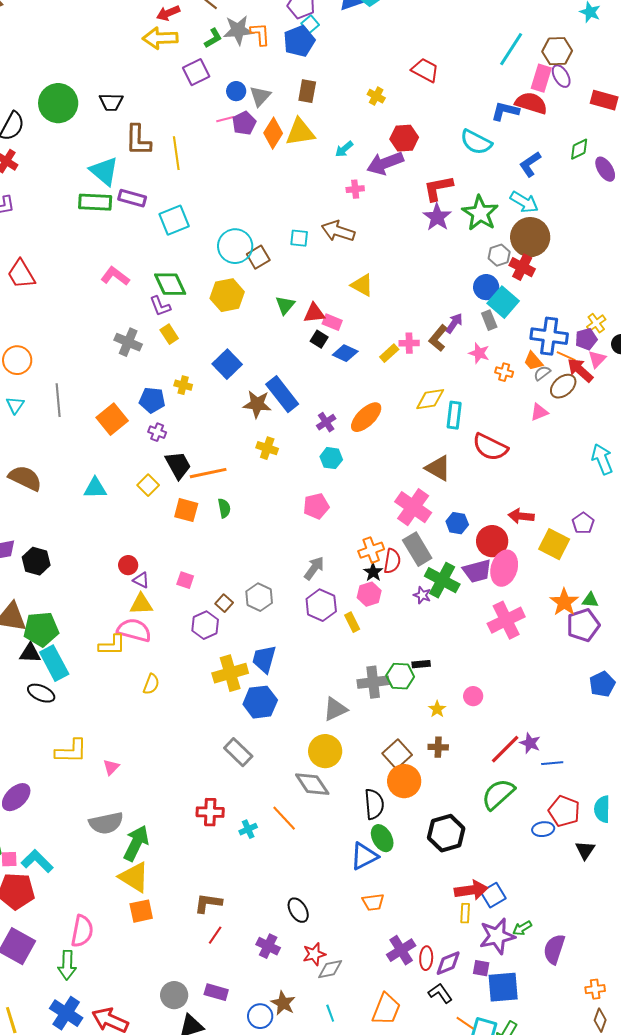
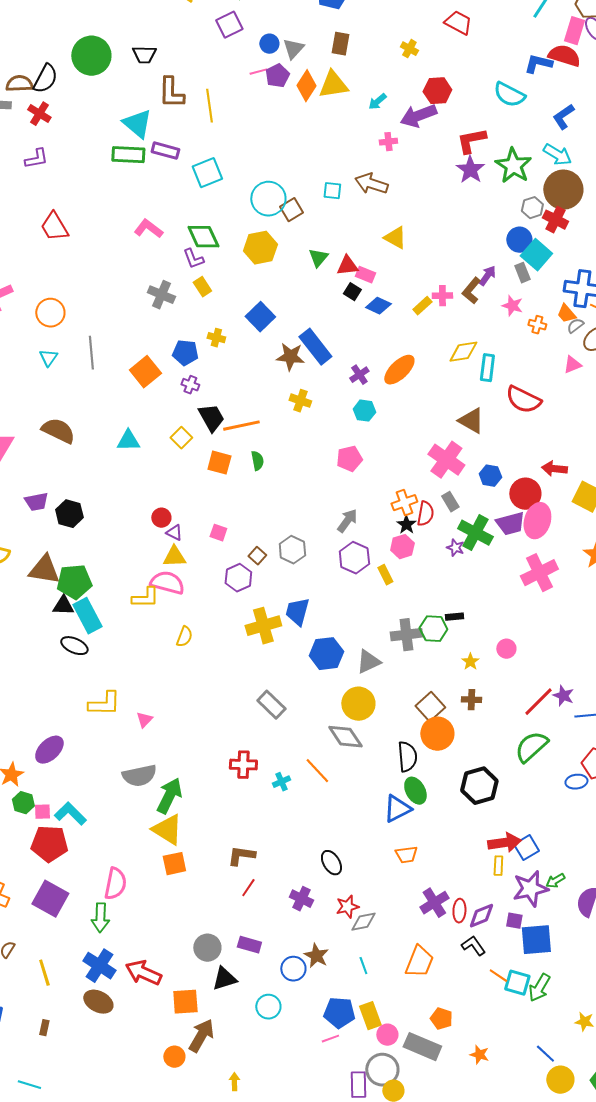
gray rectangle: (417, 549) -> (450, 502), size x0.6
blue hexagon: (260, 702) -> (326, 654), moved

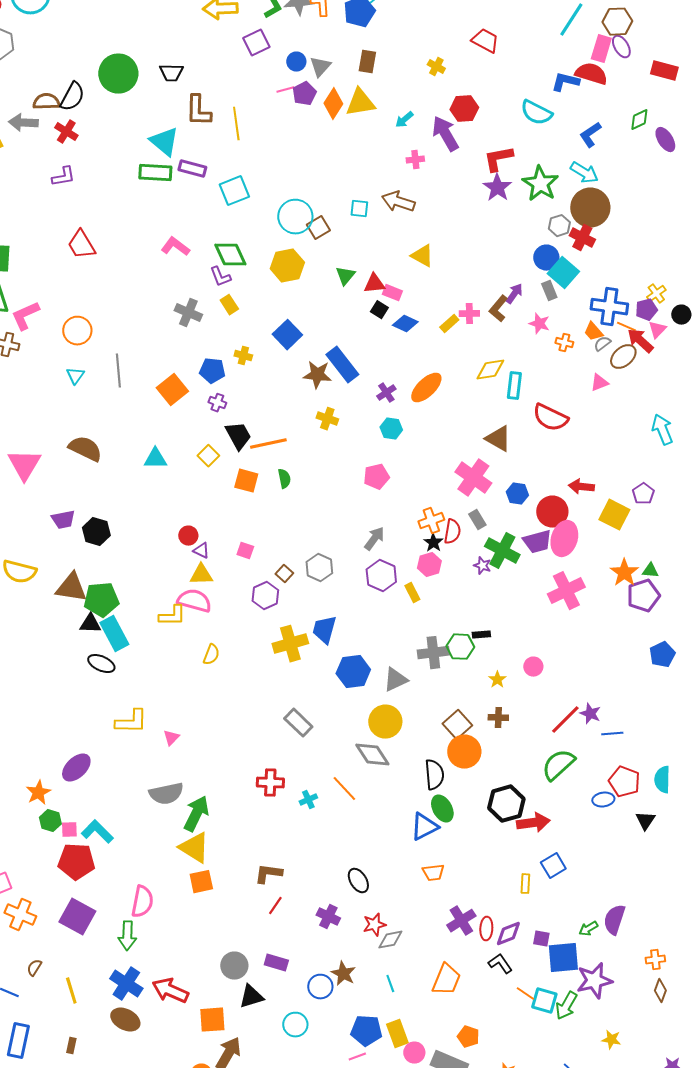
purple arrow: (418, 116) -> (445, 134), turned 81
red arrow: (504, 843) -> (533, 823), moved
green arrow: (555, 881) -> (588, 929), moved
purple star: (530, 889) -> (594, 981), moved

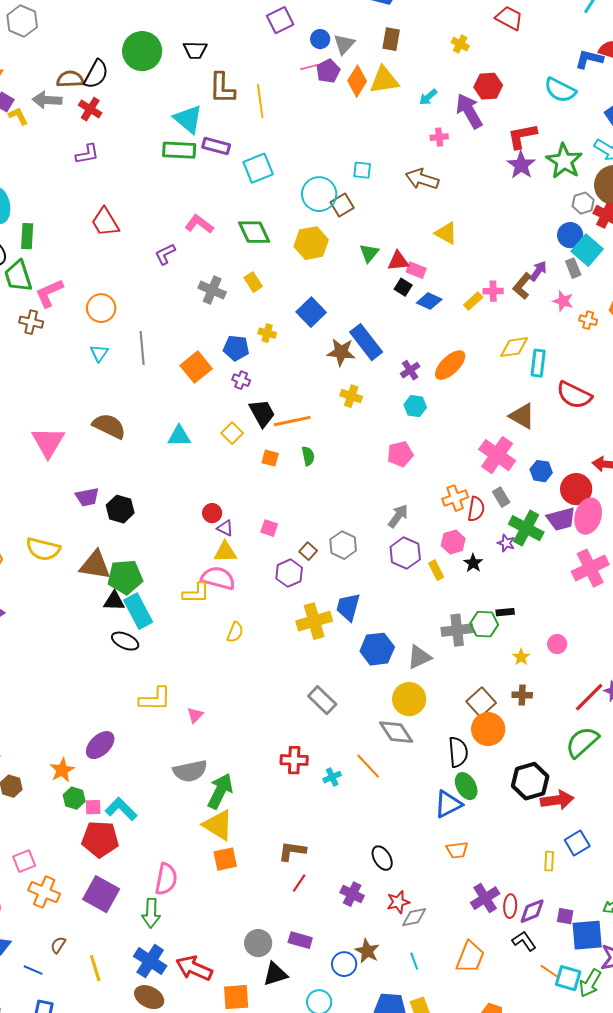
cyan square: (359, 209) -> (362, 170), moved
purple L-shape: (220, 277) -> (165, 254), moved, turned 85
orange square: (246, 481) -> (270, 458), size x0.7
black star: (433, 543) -> (473, 563), moved

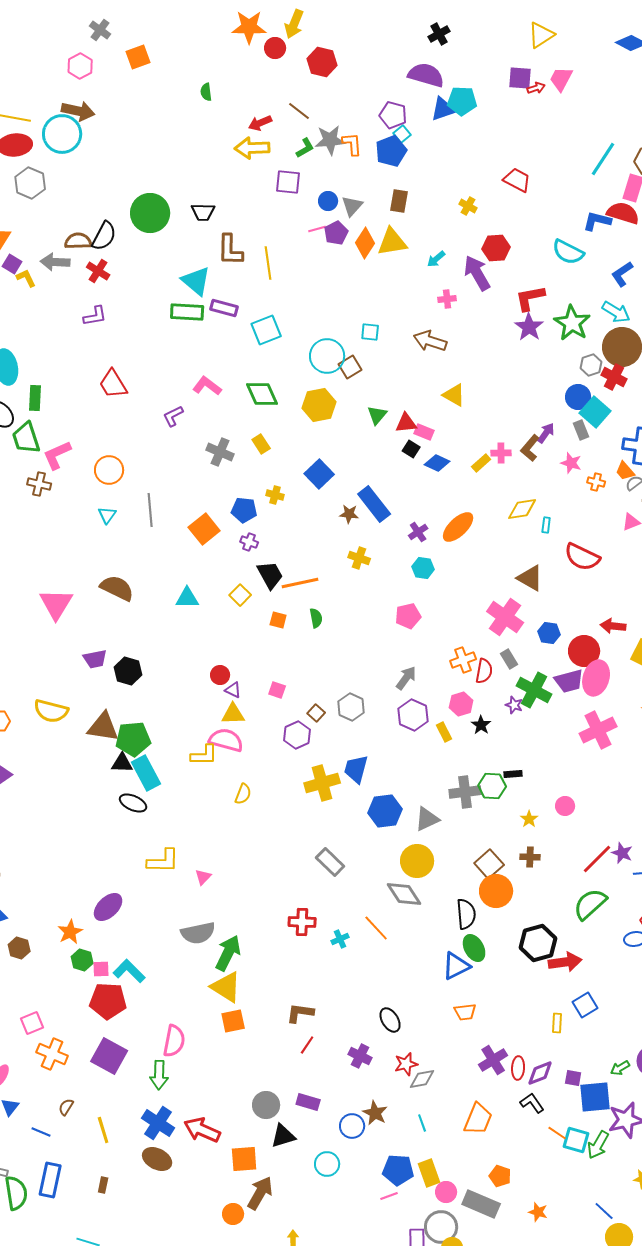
purple square: (280, 20) -> (288, 182), turned 32
brown star: (341, 352) -> (349, 514), size x0.7
cyan rectangle: (538, 363) -> (546, 525), size x0.6

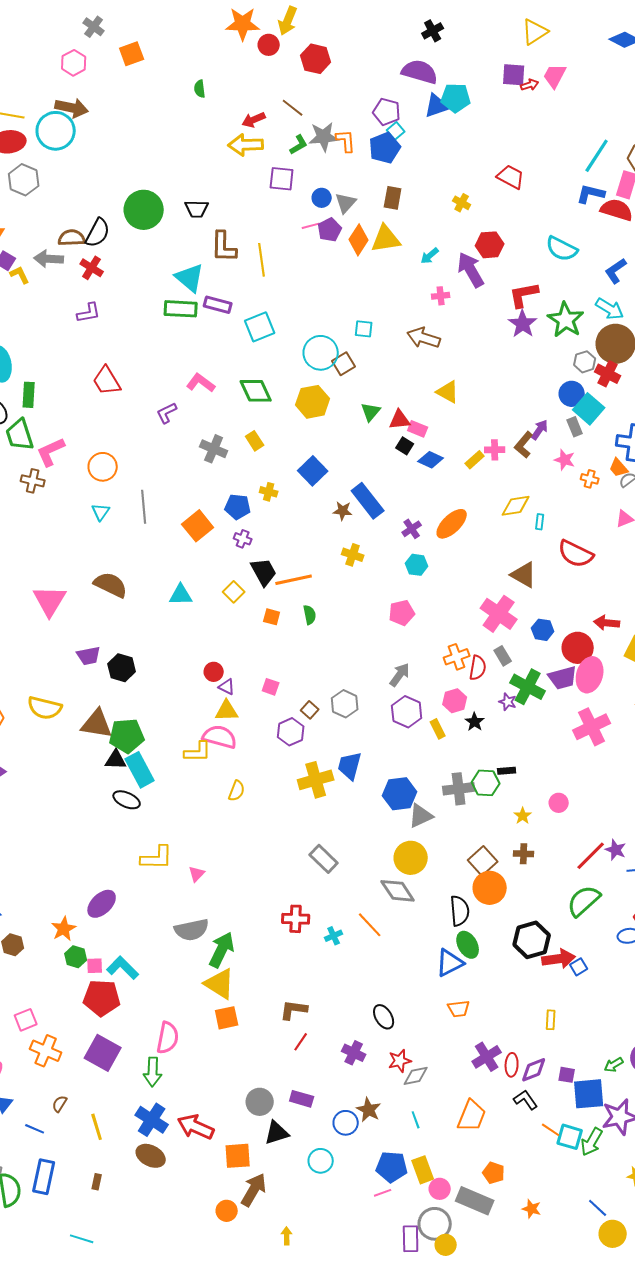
blue L-shape: (597, 221) -> (591, 194), moved
blue hexagon: (385, 811) -> (400, 794), moved
blue square: (585, 1005) -> (579, 967), moved, size x0.7

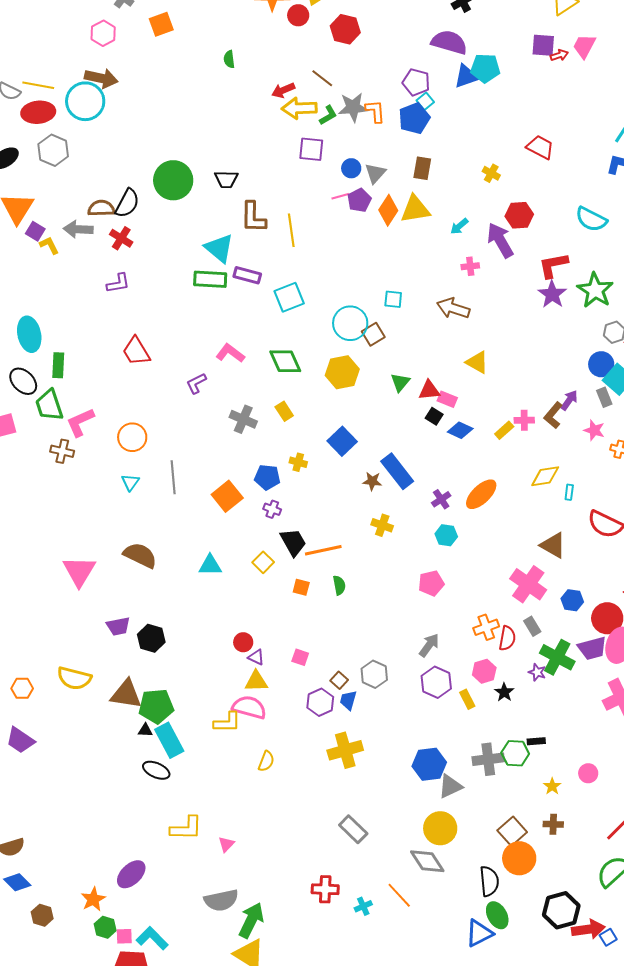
yellow arrow: (246, 145) -> (299, 108), moved
black triangle: (116, 760) -> (145, 730), size x0.7
blue trapezoid: (350, 766) -> (348, 700), moved, size x0.7

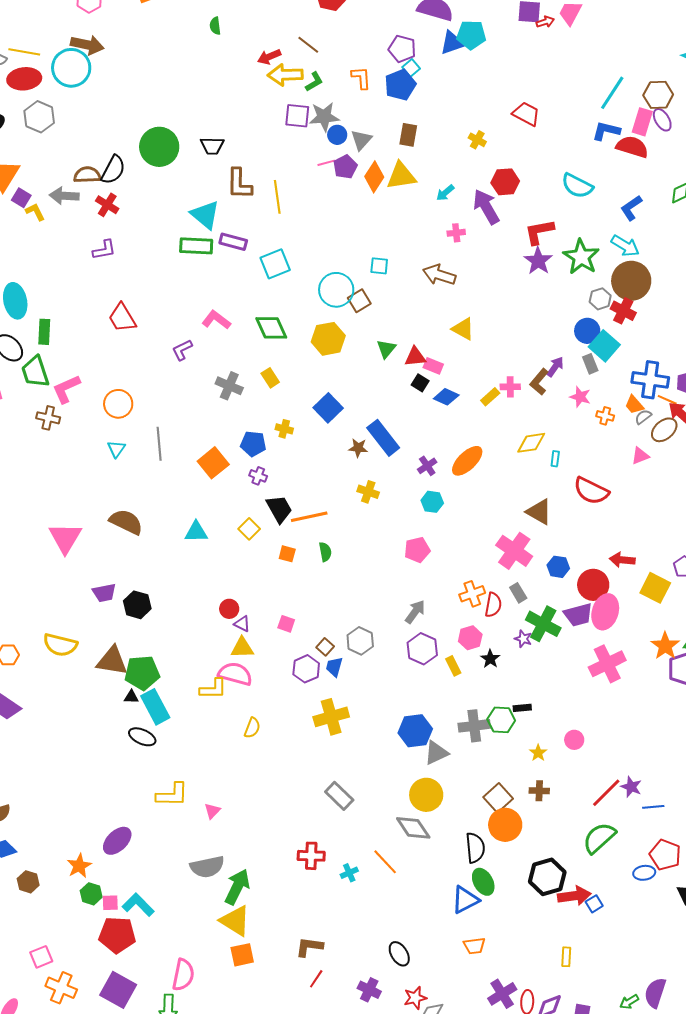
gray star: (353, 107) -> (324, 117), moved

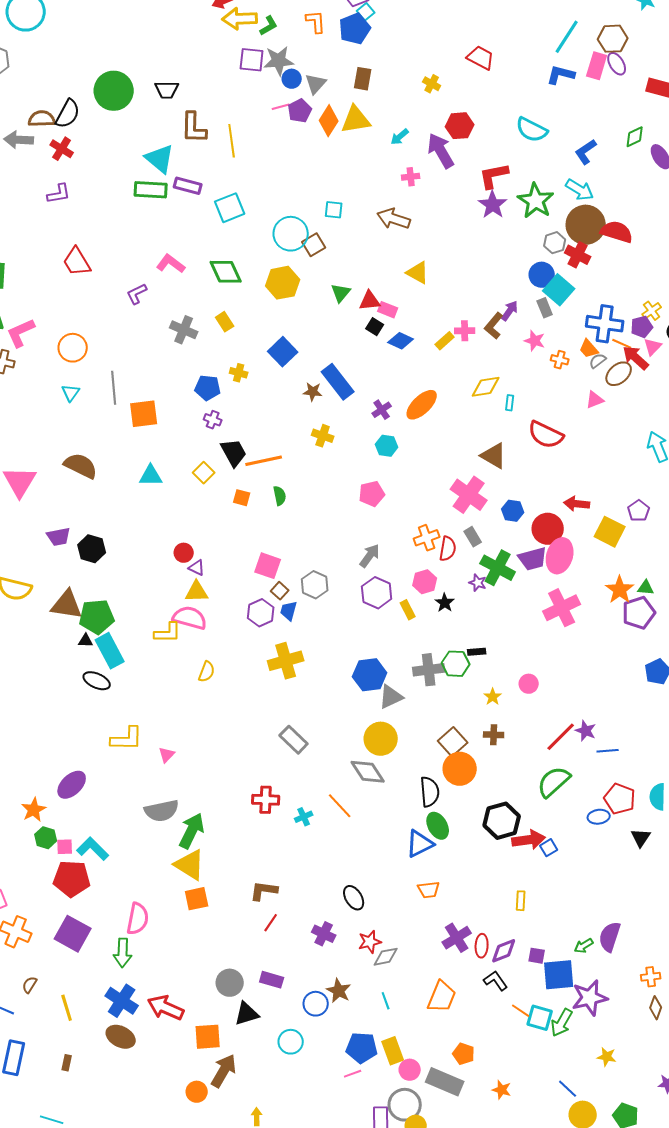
red semicircle: (632, 147) -> (617, 232), moved
orange square: (213, 463) -> (144, 414), moved, turned 32
pink square: (286, 624) -> (268, 566), moved, size x1.5

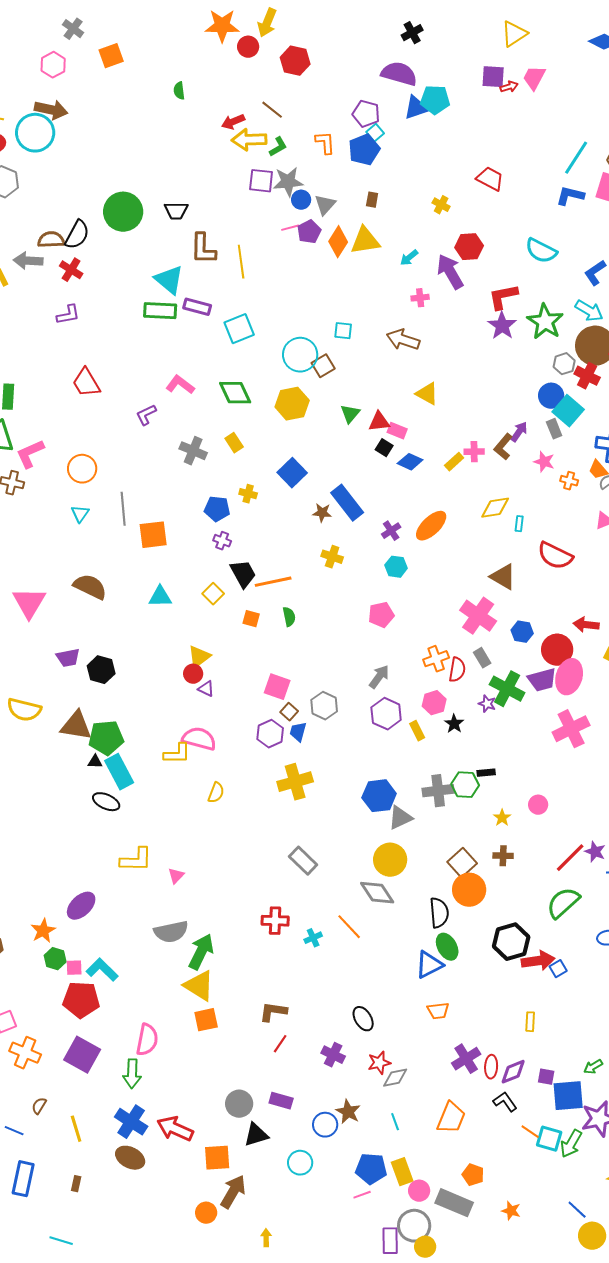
brown rectangle: (363, 79) -> (372, 200), size x0.7
yellow triangle: (197, 592) -> (199, 657), moved, turned -35

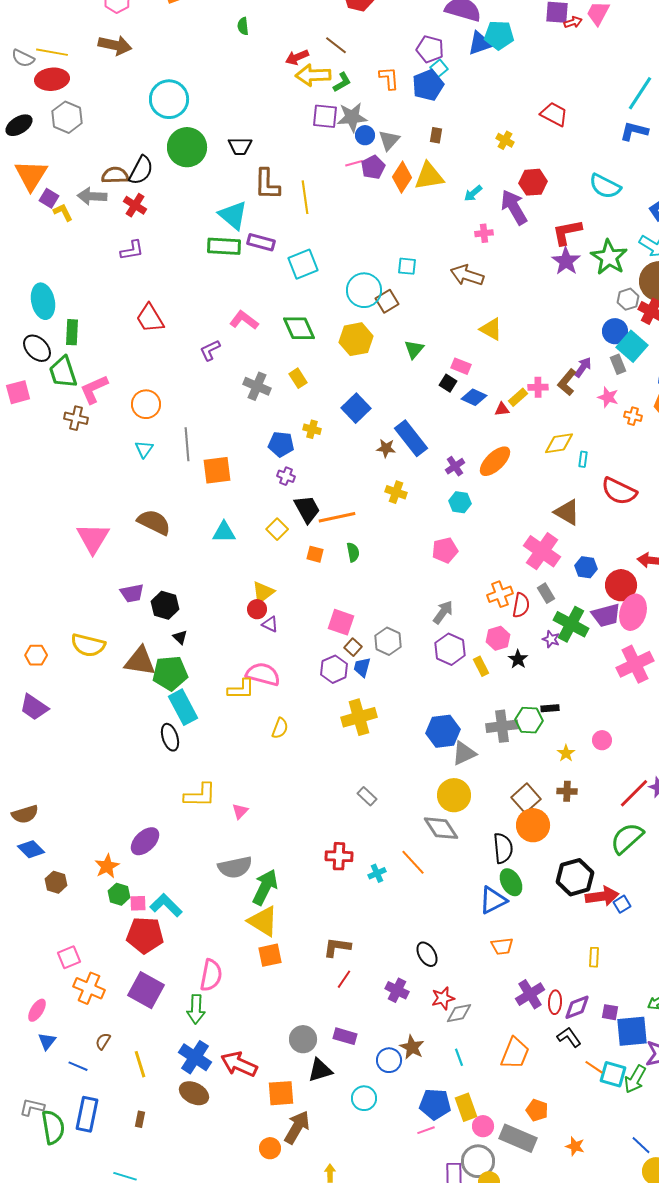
cyan circle: (35, 133) -> (169, 99), moved
red triangle: (379, 422) -> (502, 409), moved, size x0.7
black triangle: (95, 762) -> (180, 637), moved, turned 42
black ellipse: (106, 802) -> (170, 737), turned 48
gray rectangle: (303, 861) -> (367, 796), size x0.7

